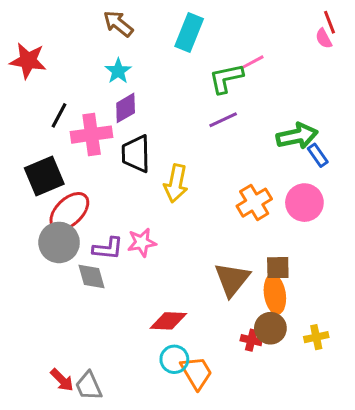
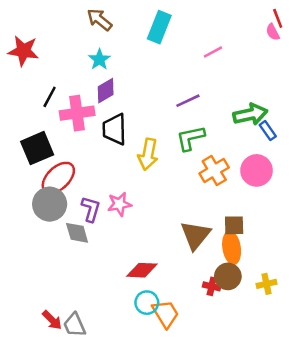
green L-shape: (226, 78) -> (190, 138), moved
purple L-shape: (108, 248) -> (91, 209), turned -80

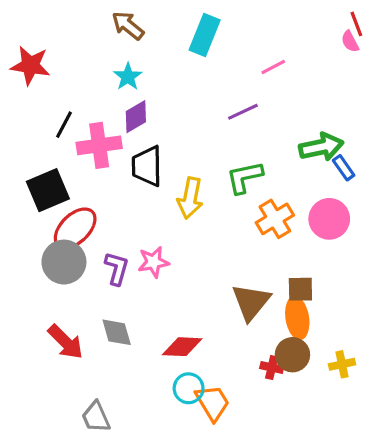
purple line: (188, 101) -> (243, 112), moved
gray diamond: (77, 233) -> (117, 332), moved
red arrow: (52, 320) -> (66, 342), moved, size x1.4

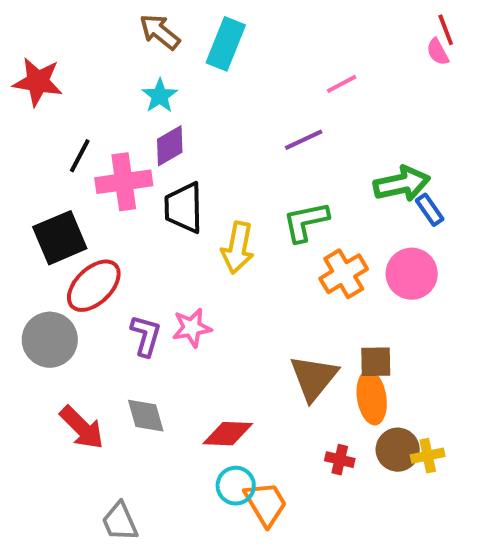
cyan rectangle: (205, 35) -> (226, 44), moved
gray circle: (64, 262) -> (50, 340), moved
brown circle: (292, 355) -> (398, 450), moved

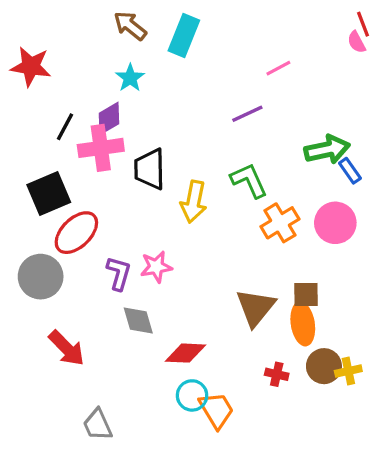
purple diamond: (170, 146) -> (109, 119), moved
green L-shape: (306, 222) -> (249, 180), turned 78
gray diamond: (146, 416) -> (138, 321), moved

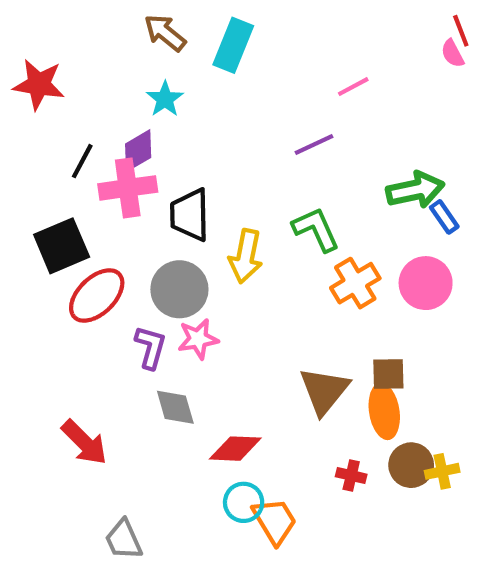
gray circle: (41, 277) -> (179, 289), moved

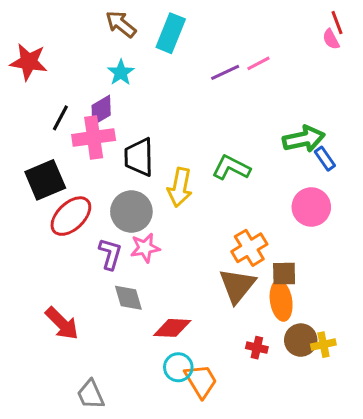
purple line: (314, 144) -> (225, 72), moved
green L-shape: (316, 229) -> (231, 168), turned -39
orange cross: (355, 283) -> (249, 248), moved

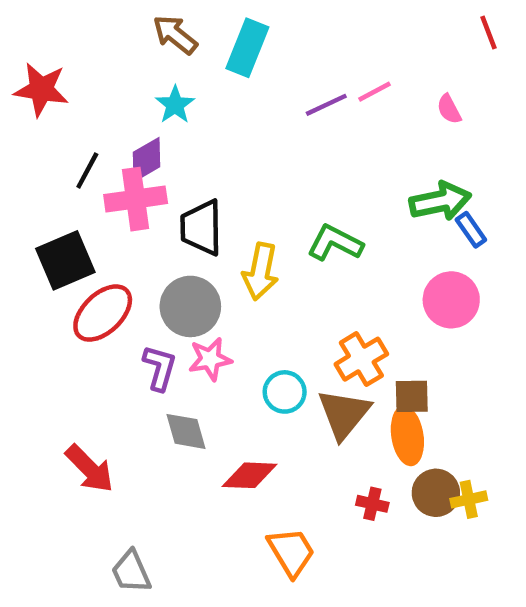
pink semicircle: (331, 39) -> (449, 109), moved
cyan circle: (178, 367) -> (285, 392), moved

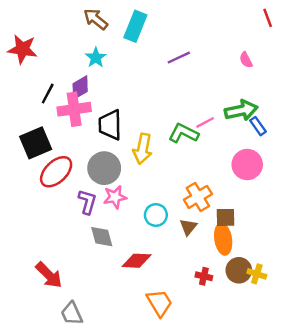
pink line: (375, 92) -> (205, 122), moved
brown triangle: (344, 414) -> (188, 227), size x0.6
red arrow: (90, 469) -> (49, 275), moved
yellow cross: (469, 499) -> (257, 274), turned 30

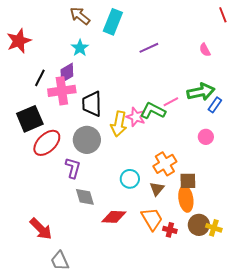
red star: (22, 49) -> (19, 41), turned -30
blue rectangle: (258, 126) -> (215, 105), turned 70
pink circle: (247, 165) -> (206, 137), size x0.6
pink star: (115, 197) -> (136, 117), moved, turned 30
orange trapezoid: (159, 303) -> (152, 219), moved

